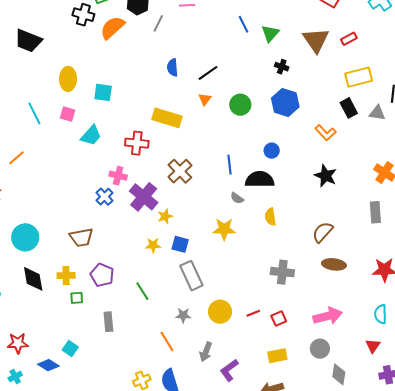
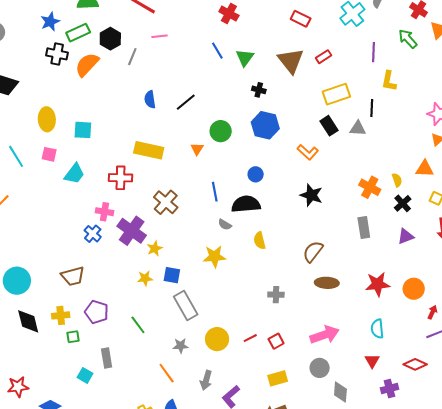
orange triangle: (205, 99) -> (197, 149), moved
gray cross: (282, 272) -> (276, 295), size x0.7
cyan square: (70, 348) -> (85, 375), moved

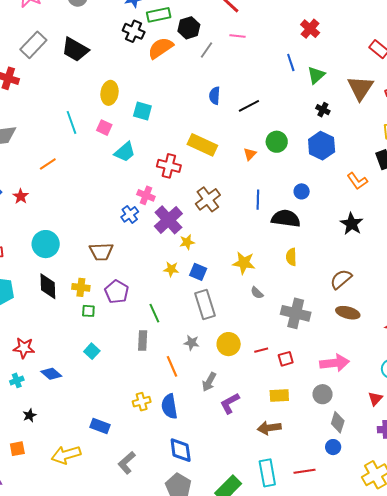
gray semicircle: (225, 225) -> (257, 293), moved
gray cross: (276, 295) -> (296, 313), size x1.8
gray rectangle: (107, 358) -> (143, 340), moved

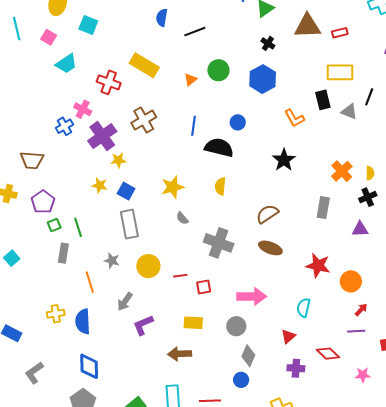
brown triangle: (360, 88) -> (308, 26), turned 48
yellow star: (244, 263) -> (173, 187), turned -30
green square: (88, 311) -> (54, 225), moved, turned -32

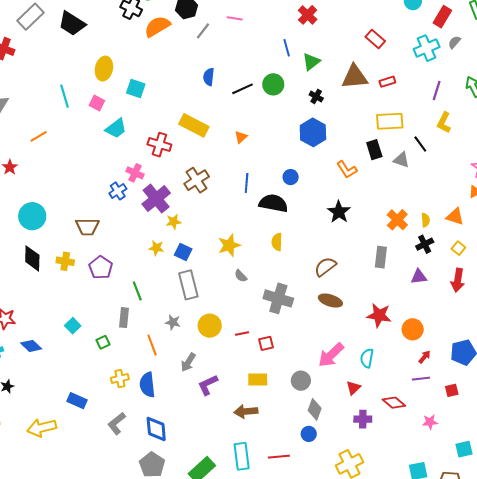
green circle: (218, 70) -> (273, 84), moved
black line: (369, 97) -> (420, 144), turned -54
green square: (54, 225) -> (103, 342), moved
pink arrow: (252, 296) -> (331, 355), moved, turned 140
gray L-shape: (34, 373) -> (117, 423), moved

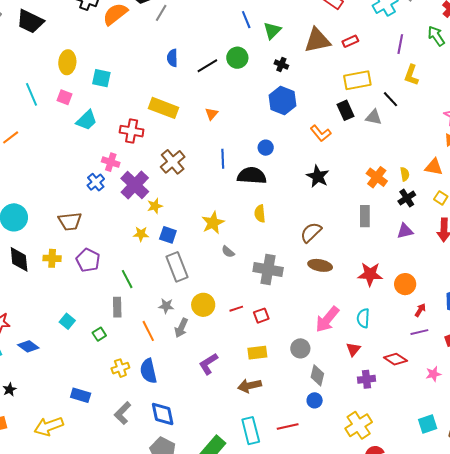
gray arrow: (188, 362) -> (181, 328), moved

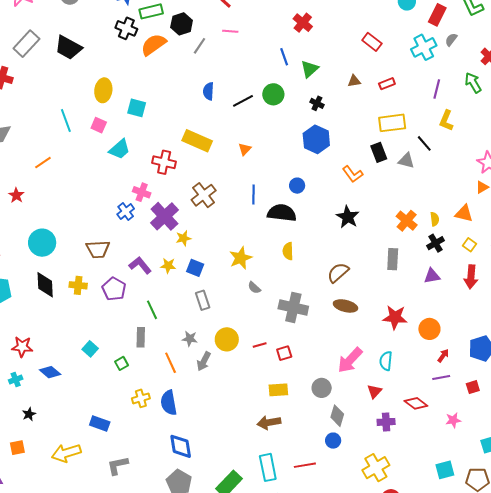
brown triangle: (317, 40) -> (354, 81), size x0.5
gray rectangle: (177, 267) -> (203, 300), size x0.7
purple L-shape: (208, 364) -> (140, 265), moved, turned 80
gray L-shape: (123, 413) -> (118, 465), moved, turned 30

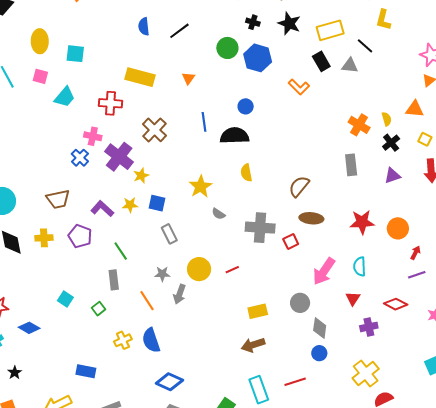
green circle: (273, 94) -> (227, 48), moved
black star: (348, 217) -> (289, 24), moved
red square: (284, 353) -> (291, 242), moved
blue diamond: (181, 446) -> (169, 382), turned -48

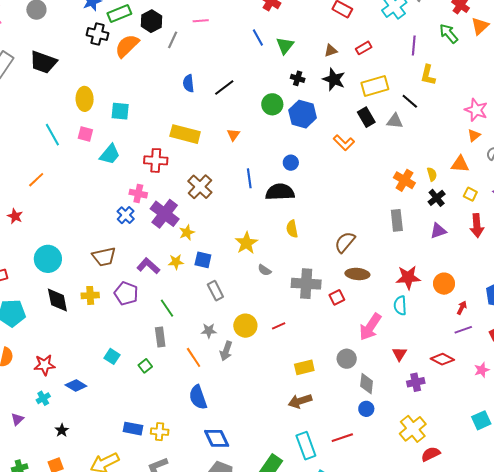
cyan semicircle: (360, 267) -> (400, 305), moved
yellow cross: (123, 340) -> (160, 432), moved, turned 30
blue diamond: (169, 382) -> (217, 438), turned 40

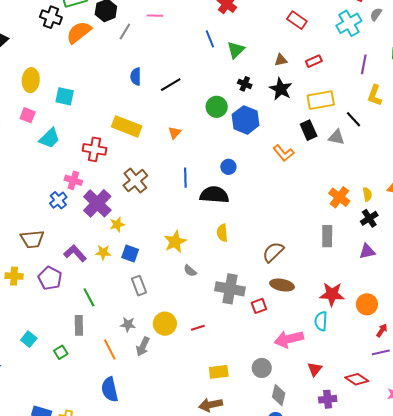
pink arrow: (370, 327) -> (289, 339), turned 36

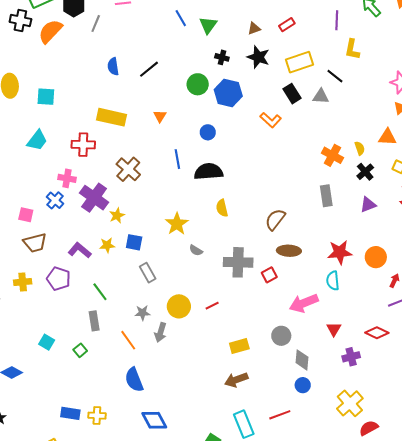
pink square: (28, 115) -> (26, 215), moved
blue circle: (228, 167) -> (208, 132), moved

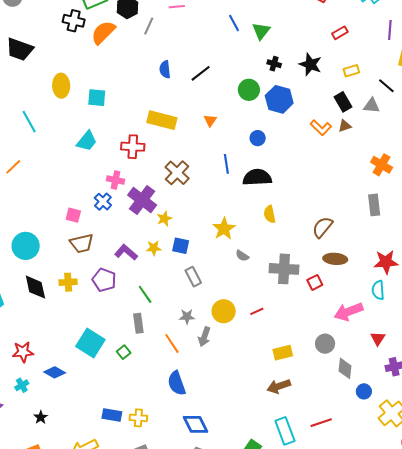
brown triangle: (254, 28) -> (345, 126), moved
yellow rectangle: (299, 62) -> (351, 71), size x0.6
cyan square: (47, 342) -> (90, 343), size x1.8
blue circle: (303, 385) -> (364, 391), moved

